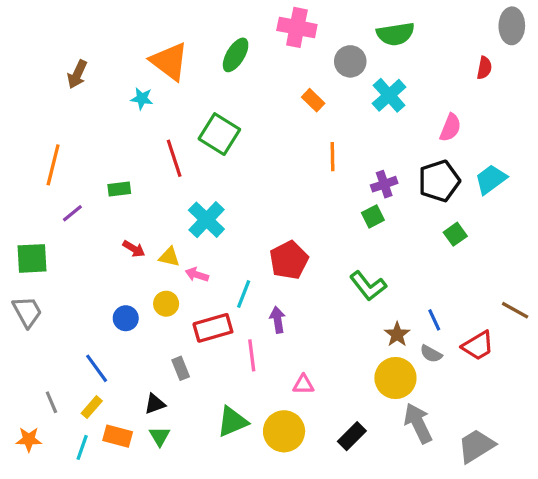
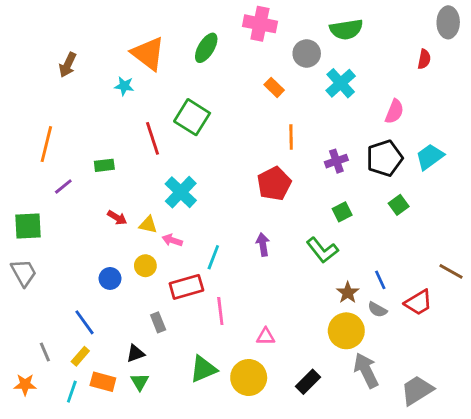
green square: (373, 216) -> (342, 212), moved
red pentagon: (289, 260) -> (274, 184), moved
purple arrow: (278, 320) -> (263, 245), moved

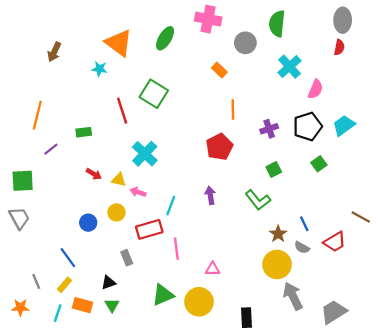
gray ellipse: (448, 22) -> (343, 20), moved
green semicircle: (346, 29) -> (277, 24), turned 105
cyan cross: (341, 83) -> (289, 67), moved
black rectangle: (308, 382) -> (247, 318), moved, turned -48

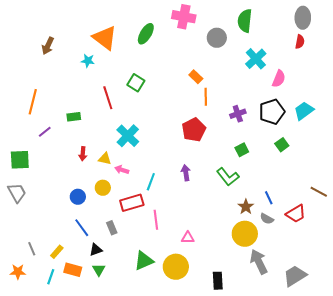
orange rectangle: (219, 70) -> (196, 77), moved
green square: (154, 94) -> (136, 83), size x0.7
red arrow: (94, 174) -> (83, 154), turned 64
blue line: (68, 258) -> (82, 228), moved

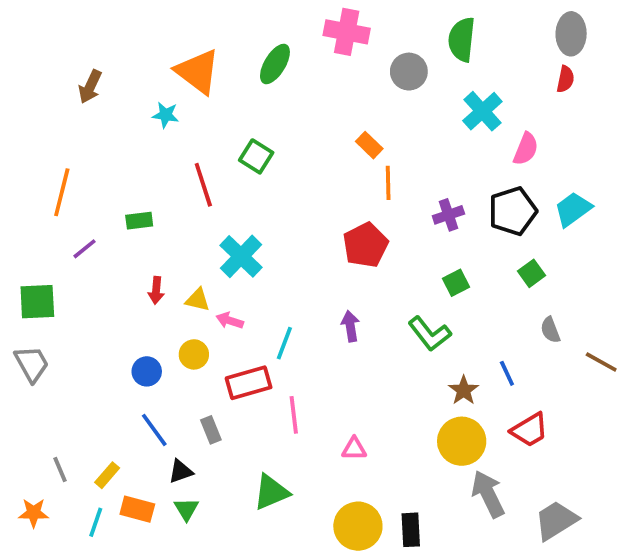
red trapezoid: (296, 214) -> (530, 430), moved
gray semicircle: (267, 219) -> (550, 330), moved, turned 40
yellow circle: (176, 267) -> (358, 526), moved

